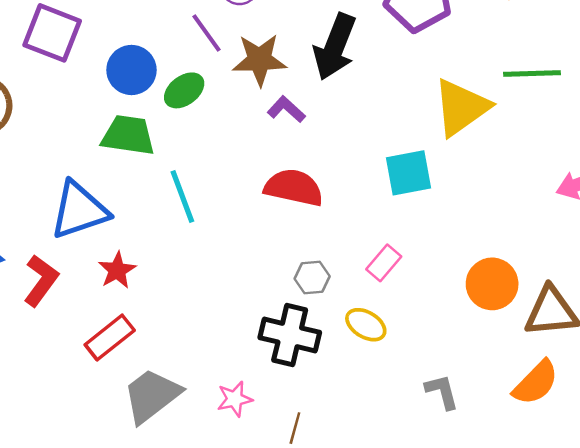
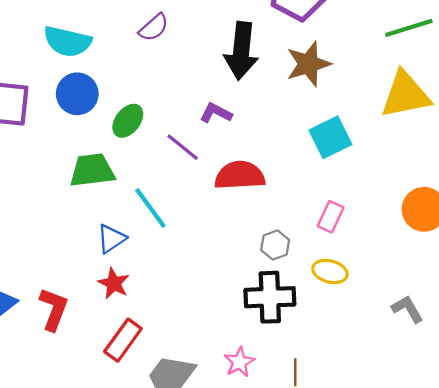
purple line: (207, 33) -> (183, 147), moved
brown star: (259, 60) -> (308, 64), moved
blue circle: (131, 70) -> (77, 94), moved
yellow triangle: (461, 107) -> (405, 95), moved, turned 40
blue triangle: (79, 210) -> (111, 239), moved, size x0.6

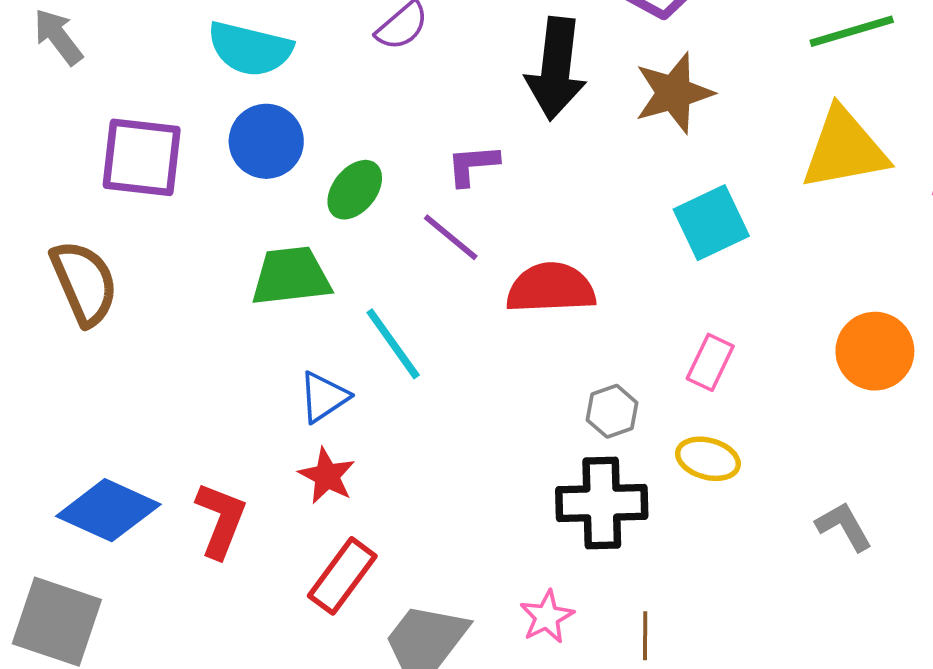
purple L-shape: (216, 113) -> (473, 165), moved, turned -32

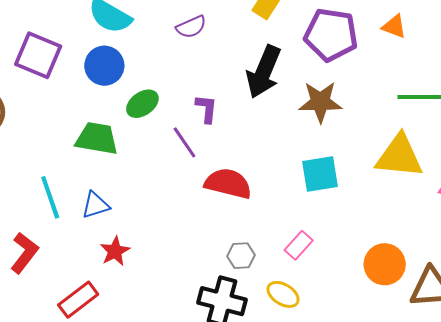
purple L-shape: (473, 165) -> (207, 109), turned 84
cyan line: (393, 344) -> (50, 197), moved
red star: (327, 476) -> (115, 251), moved

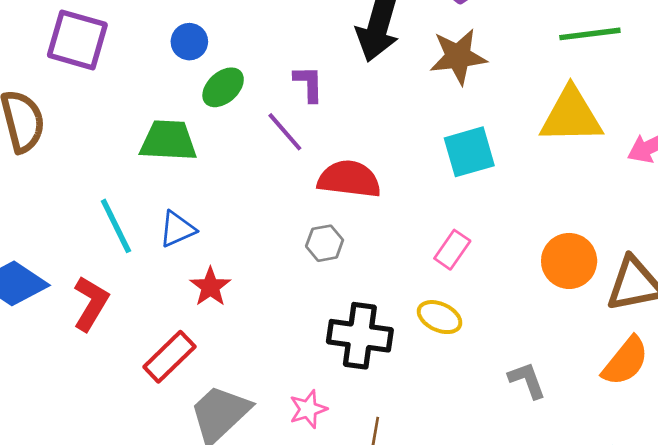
blue circle: (104, 66) -> (189, 42), moved, size x0.7
gray hexagon: (241, 256) -> (325, 243), moved

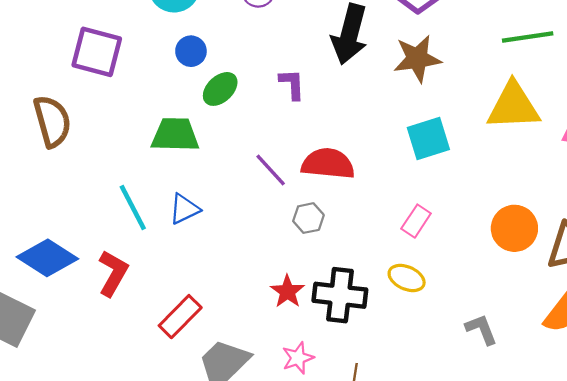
purple line: (285, 132) -> (271, 170), moved
red star: (210, 287) -> (287, 291), moved

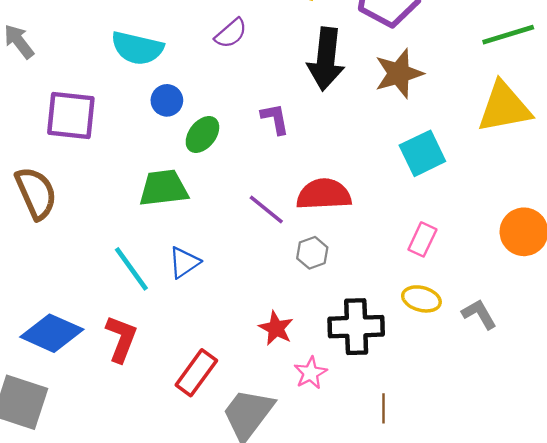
red star: (287, 291) -> (276, 328), moved
gray L-shape: (481, 329) -> (479, 314), moved
pink star: (298, 358) -> (310, 373), moved

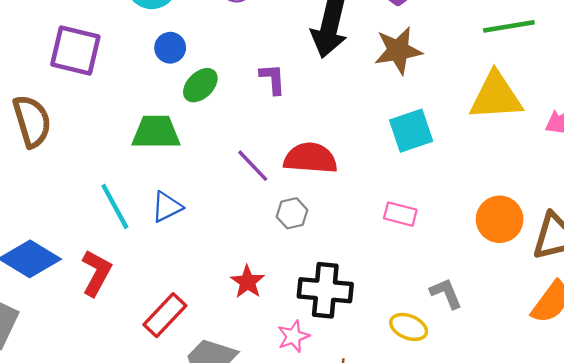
pink rectangle: (422, 239) -> (400, 214), turned 72
yellow ellipse: (421, 299) -> (409, 327), moved
pink star: (310, 373) -> (293, 336), moved

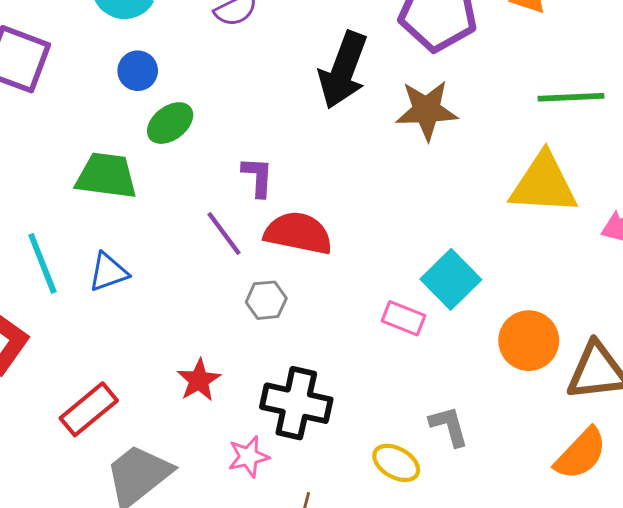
purple L-shape: (273, 79) -> (258, 177), moved
cyan square: (411, 131) -> (451, 279), moved, turned -33

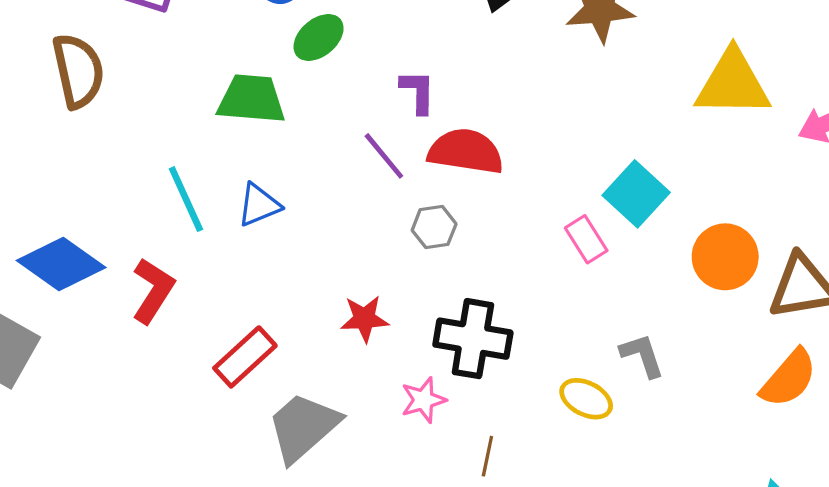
pink rectangle: (404, 318) -> (586, 239), turned 39
red star: (199, 380) -> (364, 319), turned 30

